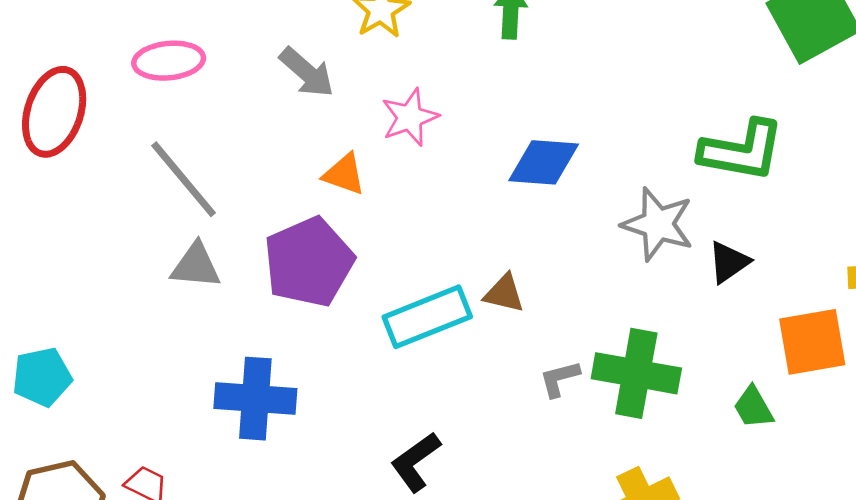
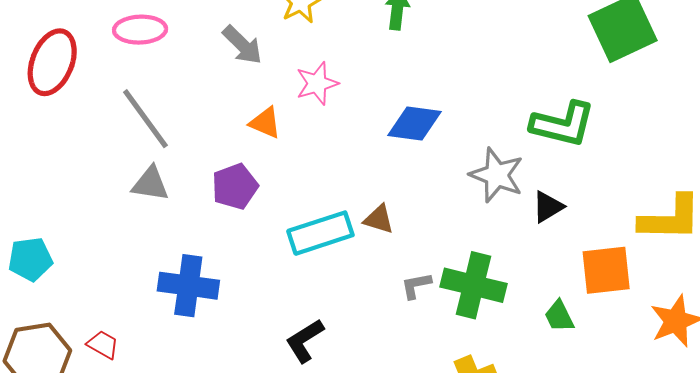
purple pentagon: (309, 262) -> (235, 186), size x0.7

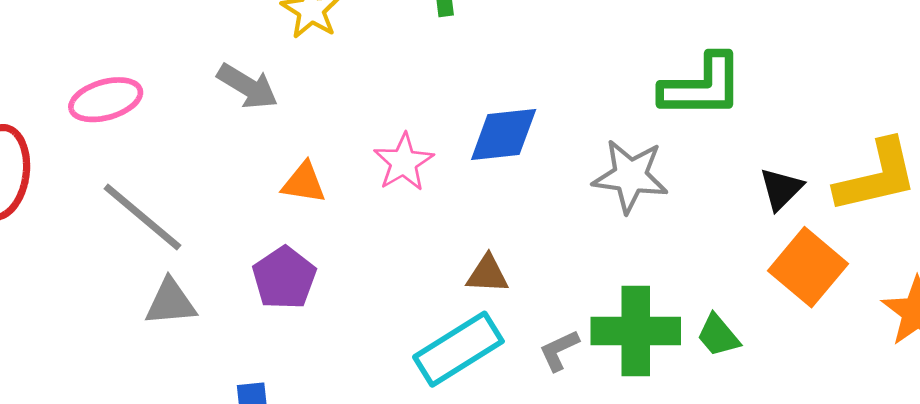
pink star: (317, 83) -> (404, 162), moved
black triangle: (548, 207) -> (781, 189), moved
cyan rectangle: (320, 233) -> (458, 349), moved
orange square: (606, 270) -> (808, 267), turned -30
green trapezoid: (559, 316) -> (718, 335), moved

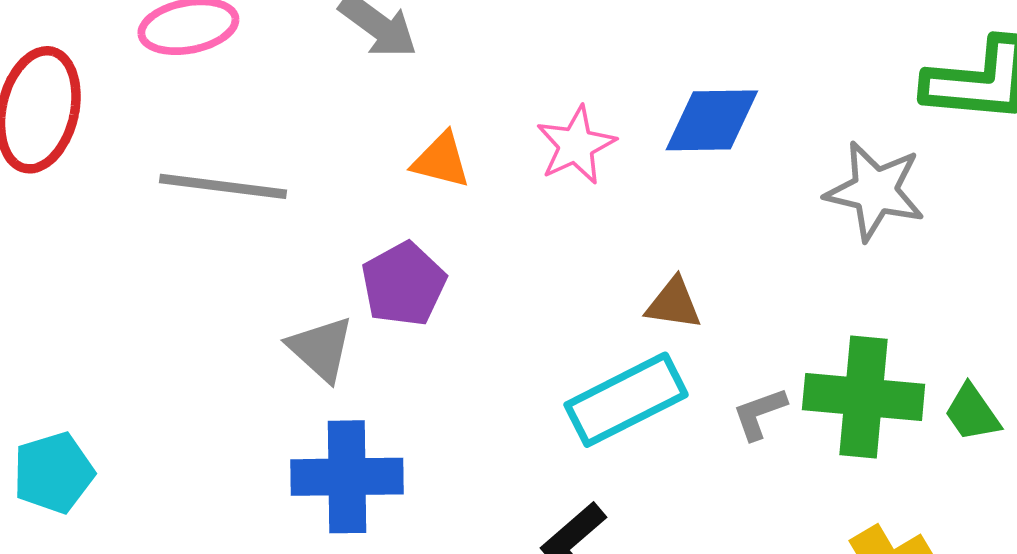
gray line: (142, 217) -> (223, 186), turned -38
gray triangle: (171, 302) -> (321, 349), moved, turned 42

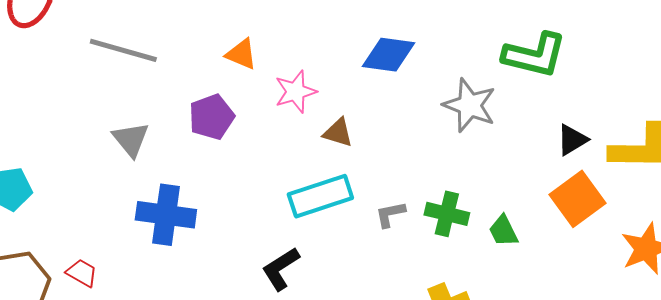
pink star: (576, 145) -> (295, 92), moved
brown triangle: (674, 304) -> (338, 133), moved
gray triangle: (321, 349) -> (131, 139), moved
green cross: (864, 397) -> (447, 214), size x0.7

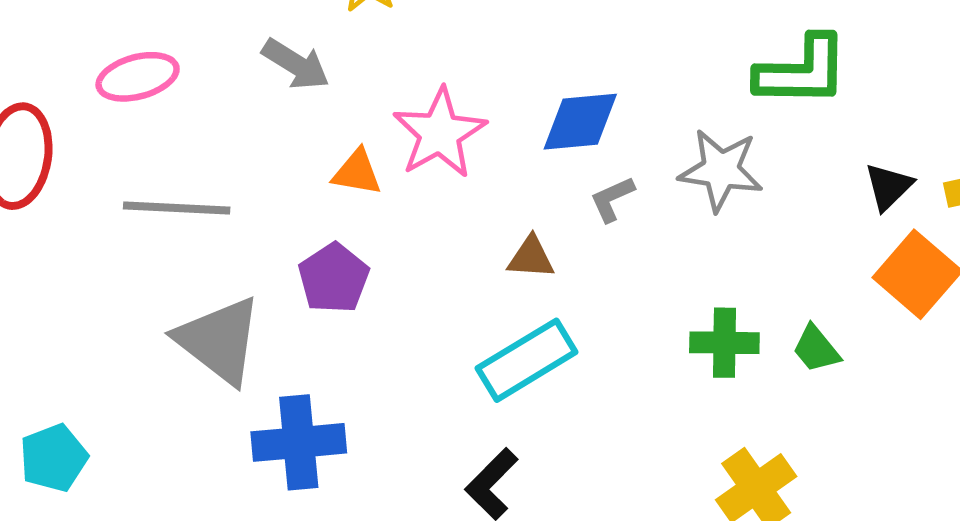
pink star: (295, 92) -> (440, 133), moved, size x1.4
gray triangle: (131, 139) -> (219, 340), size x1.6
gray L-shape: (390, 214) -> (612, 199), moved

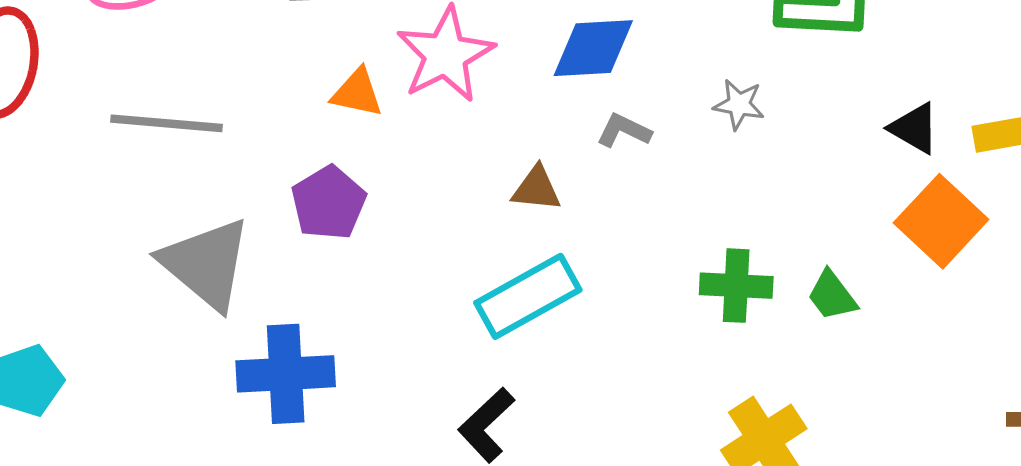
gray star: (721, 170) -> (739, 104), size x0.6
black triangle: (889, 187) -> (914, 128), turned -48
gray L-shape: (612, 199) -> (624, 131), turned 48

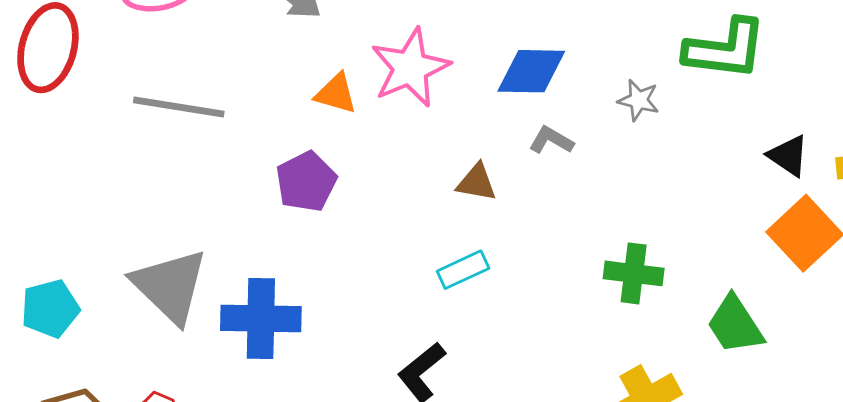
gray star: (739, 104) -> (639, 100), moved
gray triangle: (206, 264) -> (170, 286), moved
cyan rectangle: (528, 296) -> (463, 270), size x0.6
green trapezoid: (832, 296) -> (735, 325), moved, size x1.4

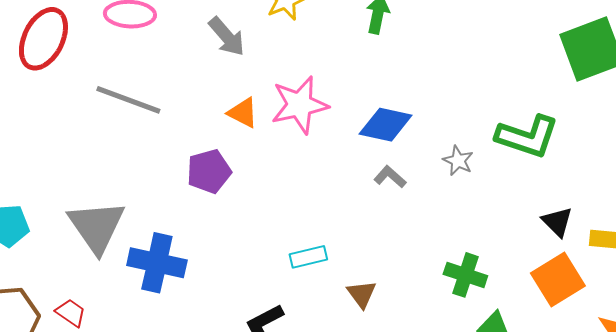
brown triangle: (476, 183) -> (362, 294), moved, turned 32
green cross: (634, 273) -> (465, 275), moved

